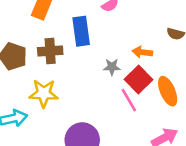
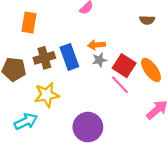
blue rectangle: (81, 31) -> (69, 57), moved
orange arrow: (142, 52) -> (96, 45), moved

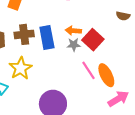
red square: (124, 66) -> (93, 40), moved
orange ellipse: (151, 70) -> (106, 75), moved
yellow star: (47, 95) -> (21, 68), turned -30

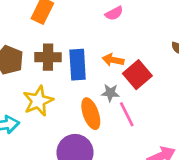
gray star: (74, 45) -> (110, 93), moved
orange ellipse: (106, 75) -> (91, 114), moved

